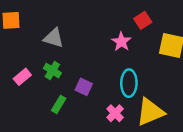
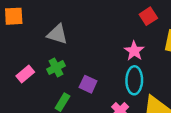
pink star: (121, 42) -> (134, 51), moved
green cross: (52, 71) -> (56, 68), turned 30

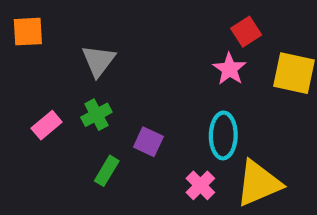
gray triangle: (57, 34) -> (99, 61), turned 50
pink star: (134, 51) -> (229, 69), moved

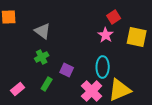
gray triangle: (99, 61) -> (43, 31), turned -30
pink rectangle: (47, 125) -> (18, 89), moved
pink cross: (200, 185) -> (92, 91), size x1.5

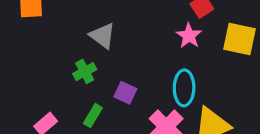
gray triangle: (43, 31) -> (103, 36), moved

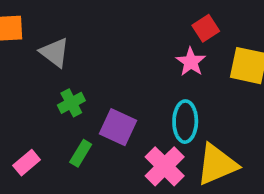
gray triangle: (103, 36) -> (55, 52), moved
purple square: (125, 93) -> (118, 127), size x1.4

